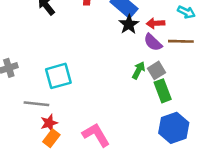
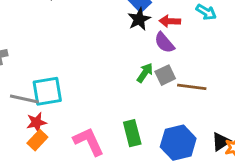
brown line: (181, 41) -> (192, 87), moved
cyan square: (58, 76) -> (47, 91), moved
green rectangle: (163, 91) -> (132, 133), moved

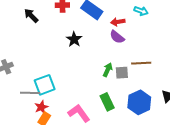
black star: (139, 19) -> (74, 39), moved
green arrow: (145, 73) -> (108, 70), moved
gray square: (165, 75) -> (122, 73), moved, turned 32

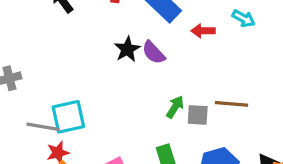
purple semicircle: (117, 37) -> (154, 53), moved

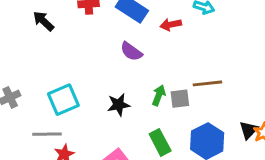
black star: (127, 49) -> (119, 105), moved, turned 30
cyan square: (68, 117) -> (63, 100), moved

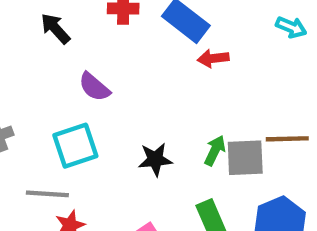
red arrow: (171, 25) -> (213, 58), moved
purple semicircle: (131, 52) -> (94, 87), moved
gray square: (180, 99) -> (245, 158), size x1.4

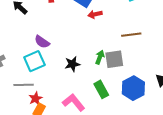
purple semicircle: (94, 87) -> (42, 42), moved
brown line: (287, 139) -> (131, 35), moved

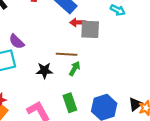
brown line: (131, 35) -> (67, 54), moved
gray square: (114, 59) -> (90, 29), moved

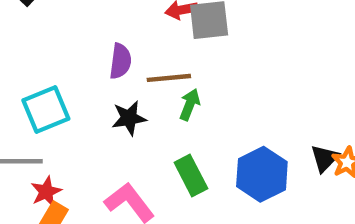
purple semicircle: (17, 42) -> (120, 61), moved, turned -119

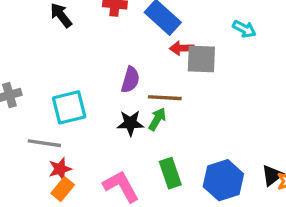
green arrow: (190, 105) -> (157, 119), moved

